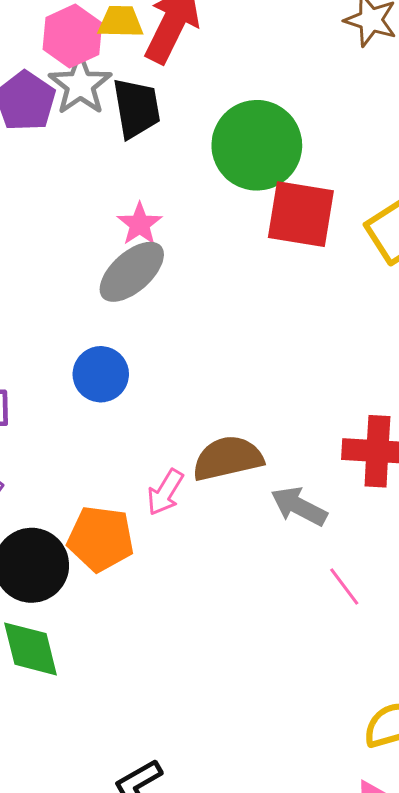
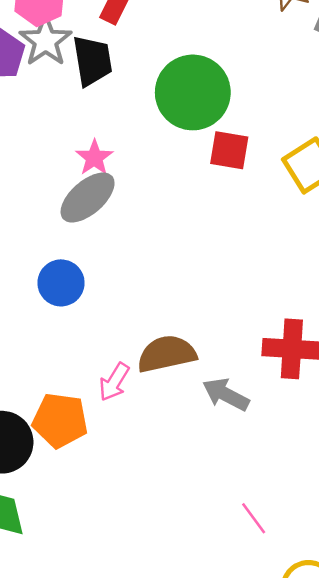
red square: (301, 214) -> (229, 150), size x0.7
pink line: (344, 586) -> (254, 518), moved

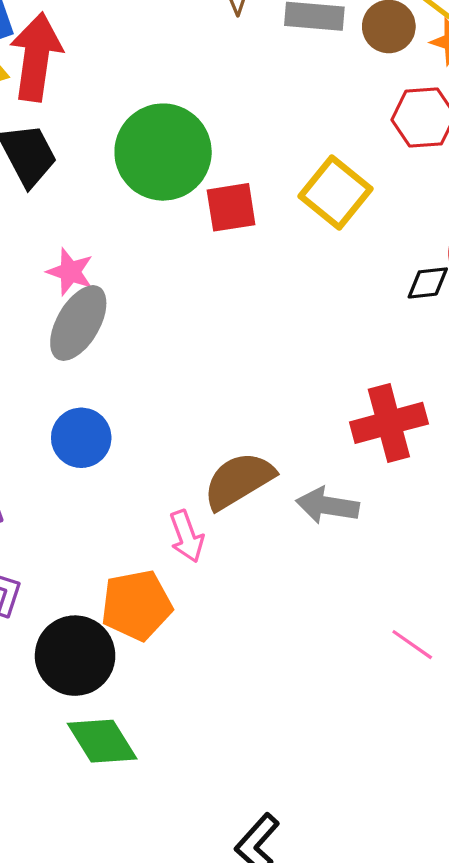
pink arrow: (114, 382) -> (187, 536), turned -33

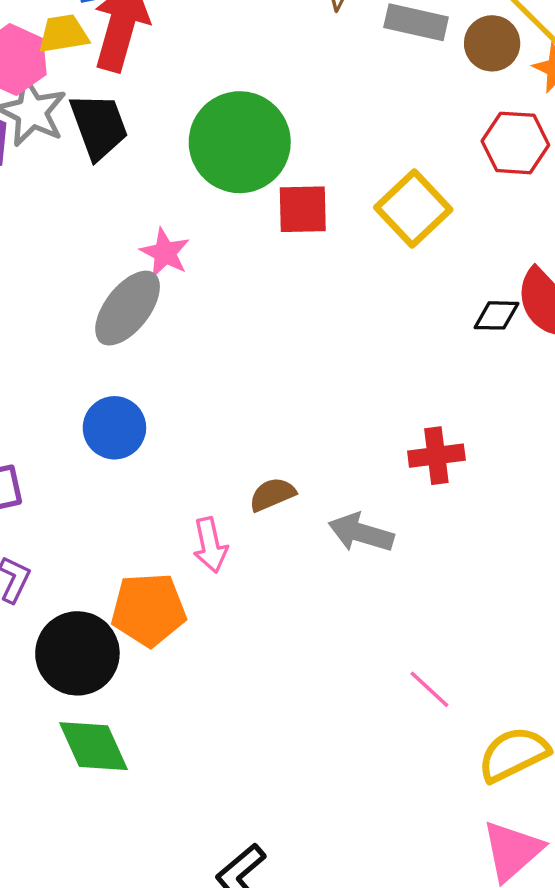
pink star: (70, 272) -> (165, 253), moved
red cross: (389, 423) -> (436, 456), size x0.7
brown semicircle: (239, 481) -> (272, 494), size x0.6

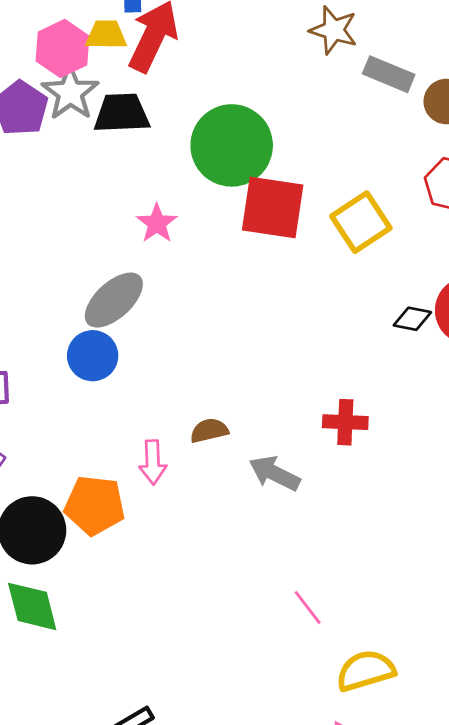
black trapezoid: (99, 126) -> (122, 113), turned -82
red square: (303, 209) -> (273, 208), size x1.5
gray ellipse: (128, 308) -> (114, 300), moved

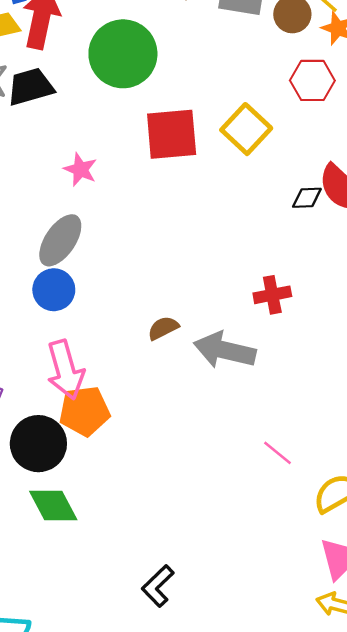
green circle: (232, 145) -> (123, 54), moved
pink arrow: (153, 462) -> (65, 370), moved, size x1.6
gray arrow: (275, 473) -> (225, 350), size x1.4

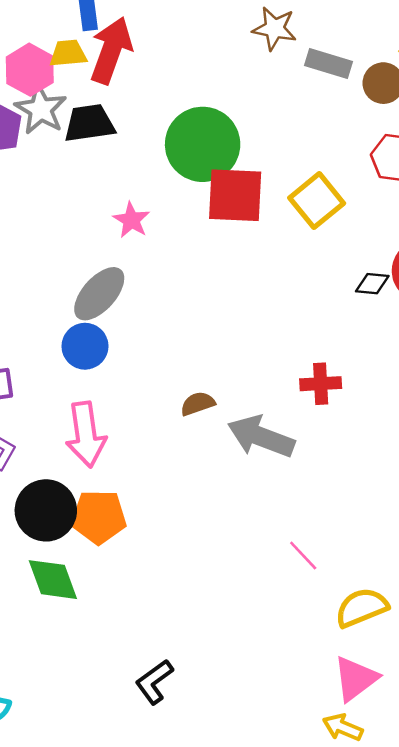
green circle: (123, 54) -> (203, 144), moved
orange pentagon: (84, 411) -> (99, 517), moved

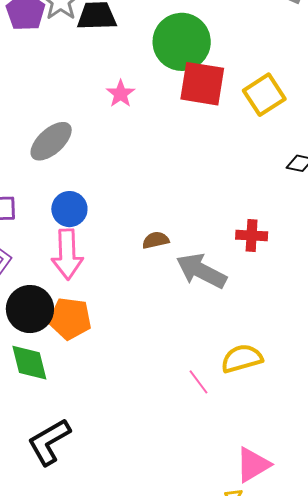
gray ellipse: (99, 294) -> (51, 141), moved
blue circle: (85, 346) -> (69, 209), moved
pink line: (303, 555) -> (198, 382), moved
yellow semicircle: (362, 608) -> (242, 359), moved
black L-shape: (154, 682) -> (49, 442), moved, size x1.4

